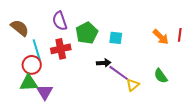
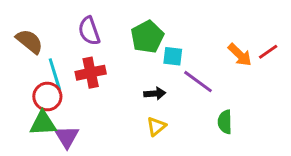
green pentagon: (87, 33) -> (147, 37), moved
red line: (180, 35) -> (268, 52), turned 48
purple line: (119, 73) -> (198, 82), moved
green semicircle: (161, 76) -> (225, 122), moved, turned 35
yellow triangle: (133, 85) -> (156, 126), moved

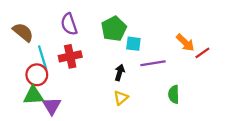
red line: (268, 52) -> (202, 53), moved
purple line: (198, 82) -> (153, 63), turned -45
black arrow: (155, 94) -> (120, 72), turned -70

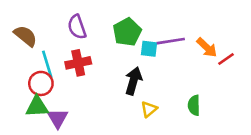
purple line: (153, 63) -> (171, 41), moved
black arrow: (120, 72) -> (133, 81), size x1.5
yellow triangle: (121, 98) -> (149, 109), moved

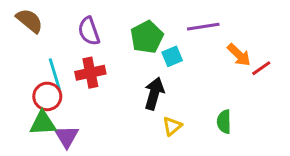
brown semicircle: (25, 36) -> (29, 21), moved
purple line: (171, 41) -> (203, 27), moved
cyan square: (149, 49) -> (172, 56), turned -30

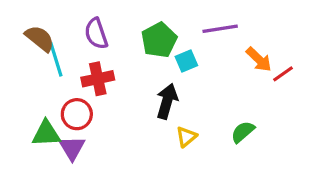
brown semicircle: (29, 21) -> (40, 38), moved
cyan line: (55, 74) -> (56, 59), moved
red circle: (47, 96) -> (77, 114), moved
green semicircle: (224, 122) -> (243, 132), turned 50

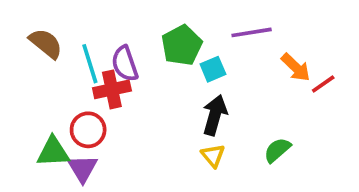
purple semicircle: (96, 34) -> (125, 64), moved
cyan line: (56, 59) -> (90, 64), moved
black arrow: (167, 101) -> (215, 115), moved
yellow triangle: (186, 137) -> (213, 156), turned -30

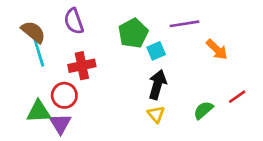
cyan line: (90, 64) -> (39, 52), moved
purple semicircle: (125, 64) -> (74, 21), moved
red line: (323, 84) -> (237, 97), moved

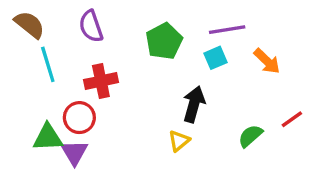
brown semicircle: (33, 32) -> (30, 25), moved
cyan square: (156, 51) -> (215, 58), moved
yellow triangle: (156, 114) -> (179, 141), moved, turned 30

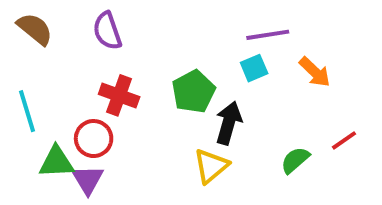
green pentagon: (164, 41) -> (193, 92), moved
cyan line: (48, 64) -> (27, 111), moved
red cross: (101, 81) -> (119, 95), turned 32
yellow triangle: (179, 141) -> (211, 166), size x1.4

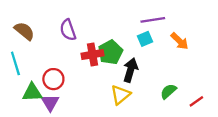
brown semicircle: (35, 29) -> (24, 31), moved
purple semicircle: (107, 31) -> (68, 30), moved
red cross: (119, 95) -> (92, 54), moved, turned -30
red line: (344, 140) -> (196, 101), moved

